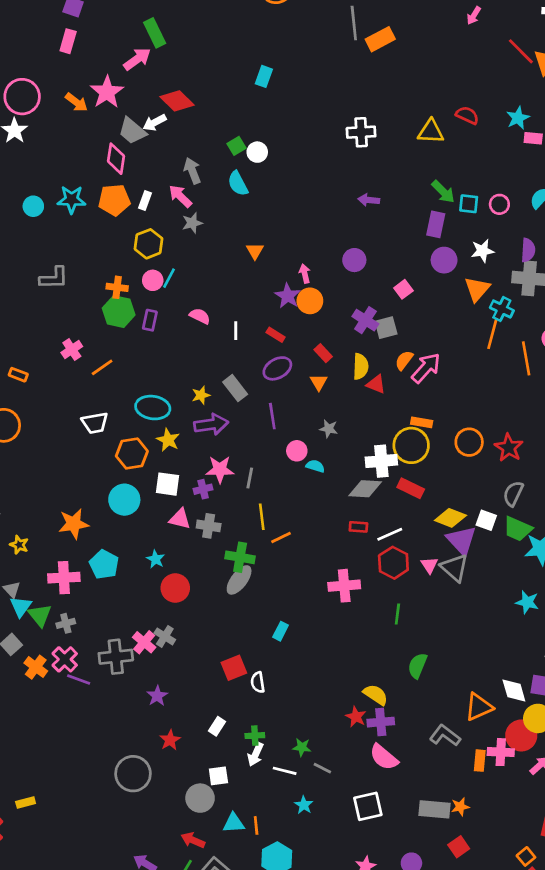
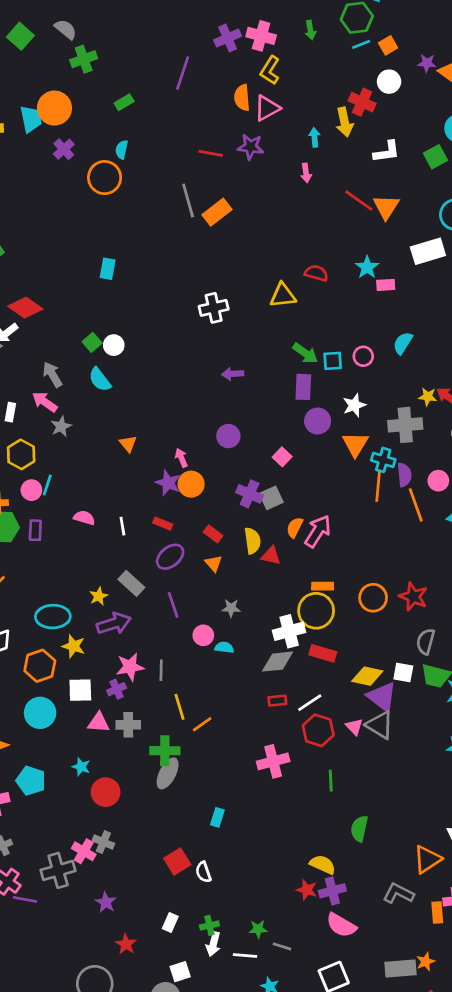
pink arrow: (474, 16) -> (306, 173), turned -30
purple semicircle: (528, 250) -> (404, 475), moved

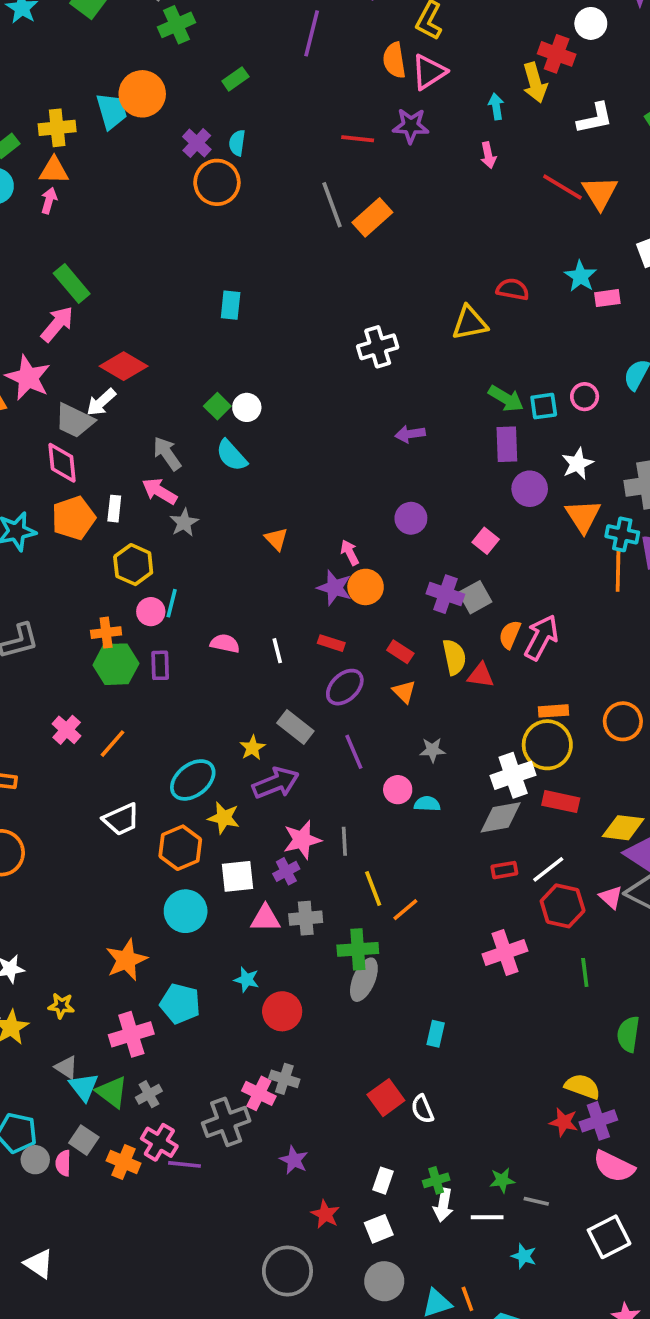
purple cross: (64, 149) -> (197, 143), moved
cyan ellipse: (53, 617) -> (193, 780), turned -32
white square: (180, 972) -> (379, 1229), moved

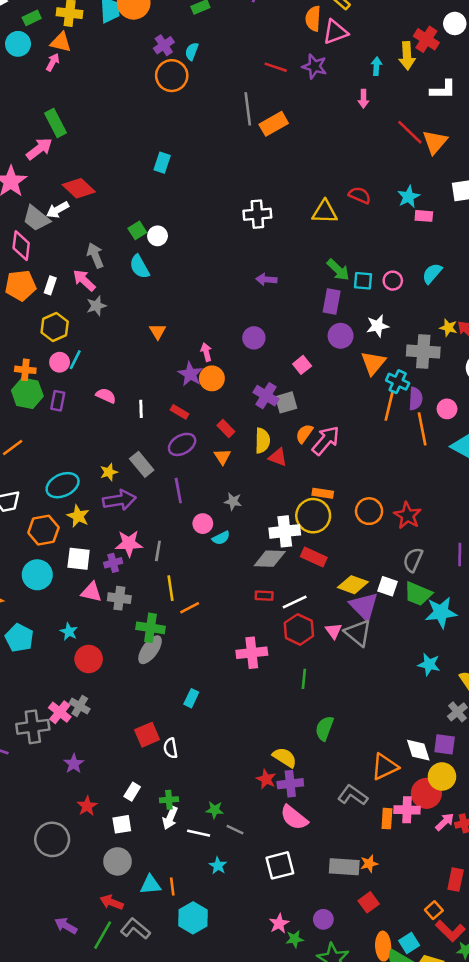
cyan semicircle: (427, 804) -> (221, 538), turned 138

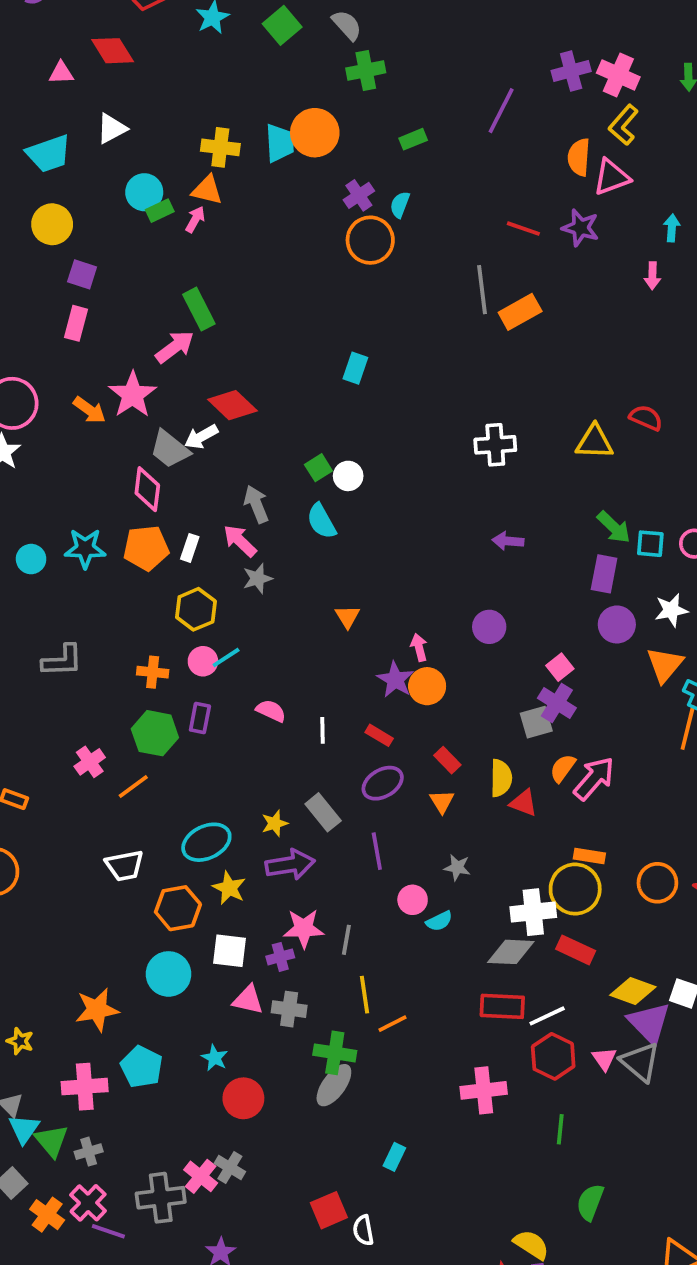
green rectangle: (32, 18) -> (160, 211), moved
cyan line: (75, 360) -> (226, 658), turned 30
green hexagon: (27, 393) -> (155, 733), moved
purple cross: (266, 396) -> (557, 703), moved
red rectangle: (264, 596) -> (502, 1006), size x1.6

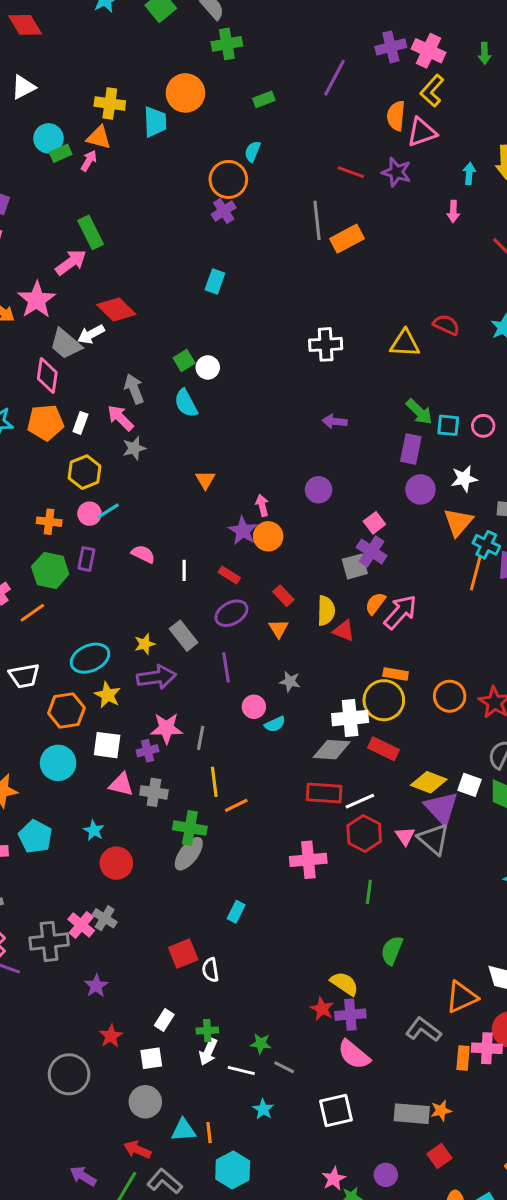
cyan trapezoid: (280, 143) -> (155, 122), moved
purple cross: (359, 195) -> (224, 211), moved

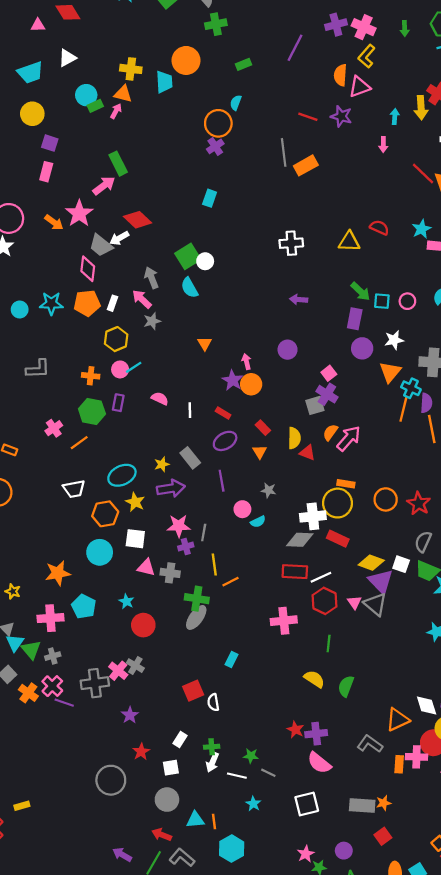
green square: (184, 360) -> (188, 256), size x1.6
purple cross: (148, 751) -> (186, 546), moved
yellow semicircle: (344, 984) -> (314, 679), moved

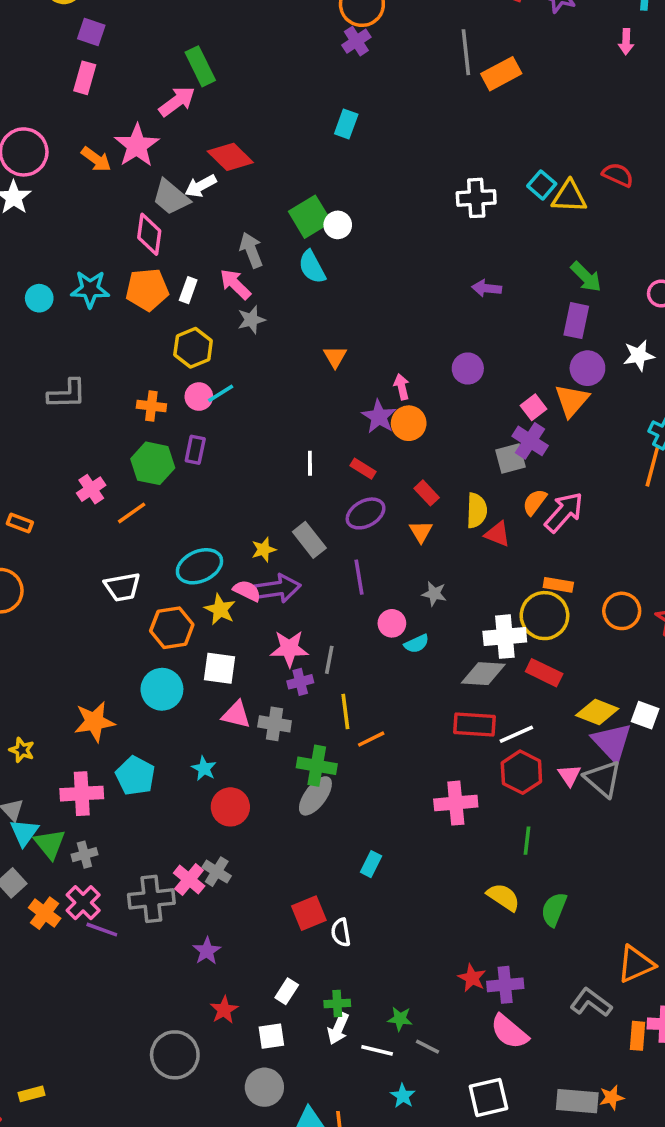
cyan square: (382, 301) -> (542, 185), moved, turned 35
orange triangle: (390, 372) -> (572, 400), moved
pink semicircle: (160, 399) -> (247, 591), moved

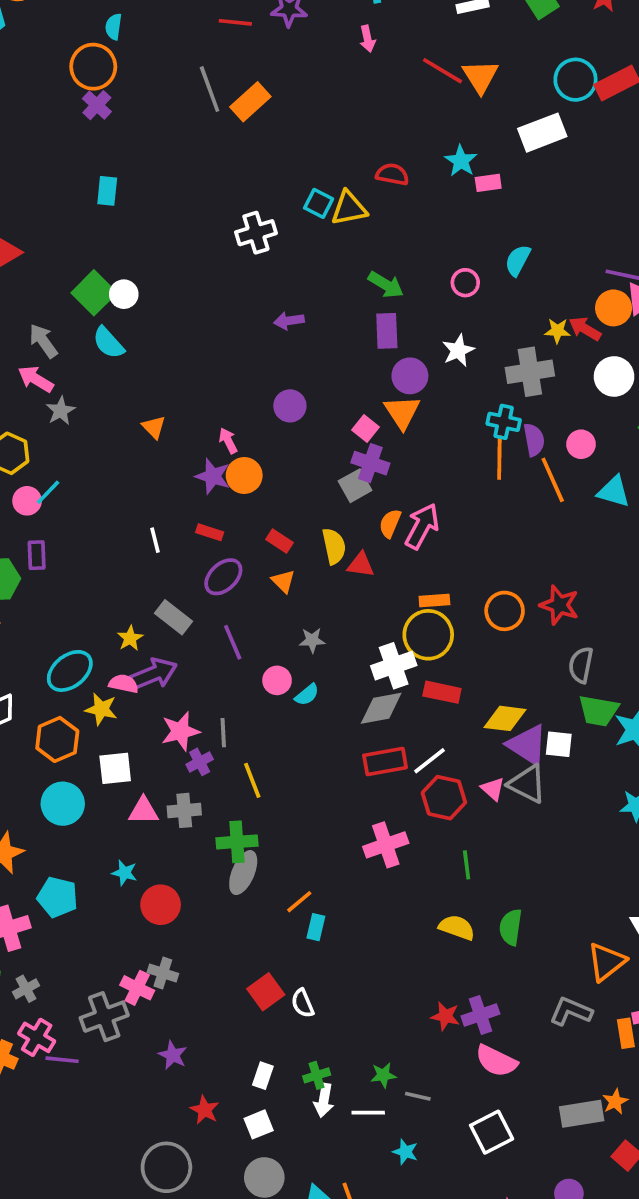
white square: (645, 715) -> (559, 744), moved
orange line: (371, 739) -> (299, 902), moved

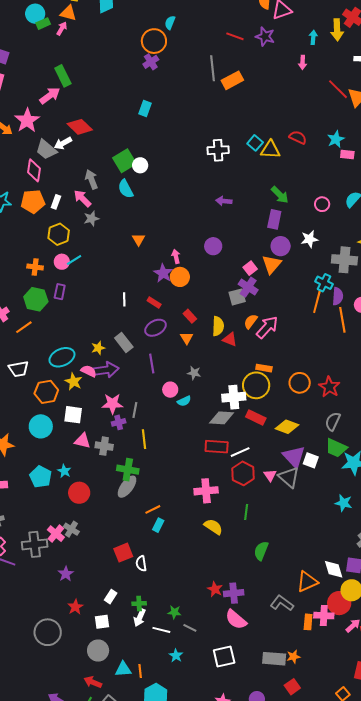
yellow diamond: (505, 718) -> (287, 427), moved
cyan pentagon: (57, 897) -> (41, 477), moved
yellow semicircle: (457, 927) -> (213, 527), moved

